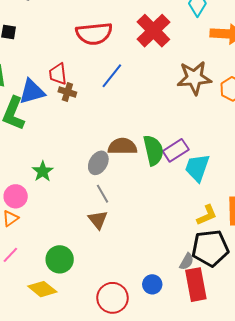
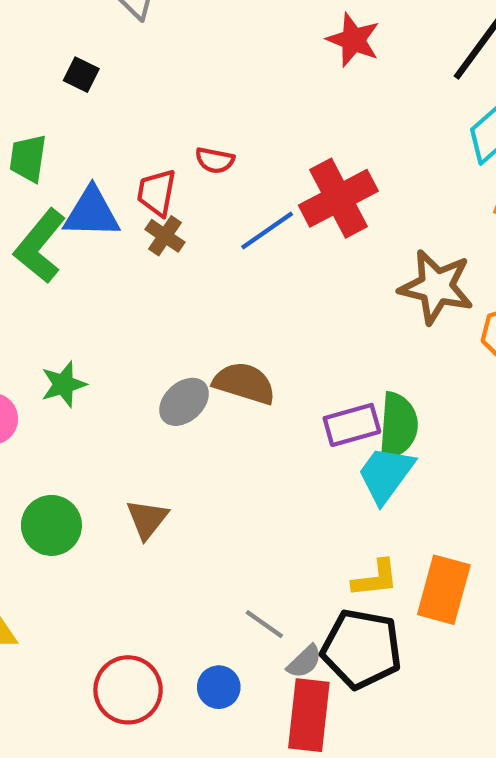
red cross: (153, 31) -> (338, 198), moved
red semicircle: (94, 34) -> (215, 160), moved, size x0.5
green semicircle: (153, 150) -> (398, 426), moved
gray line: (102, 194) -> (264, 624), moved, turned -42
green circle: (60, 259) -> (51, 525), moved

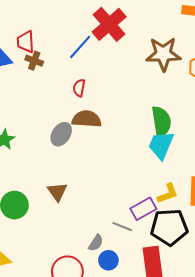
red semicircle: (215, 160) -> (79, 88), moved, turned 102
purple rectangle: (352, 425) -> (143, 209), moved
gray semicircle: (304, 662) -> (96, 243), moved

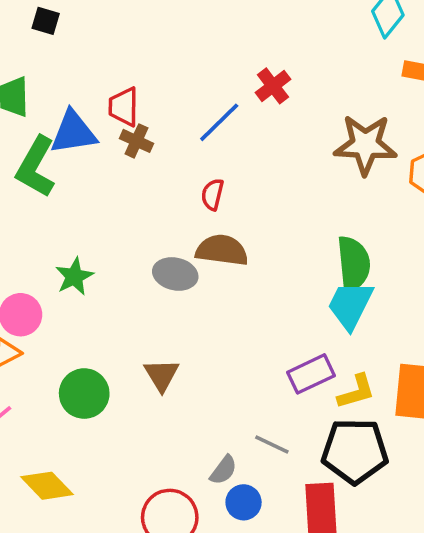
red cross: (109, 24) -> (273, 86), size x0.6
gray ellipse: (61, 134) -> (175, 274), turned 65
purple rectangle: (143, 209) -> (311, 374), moved

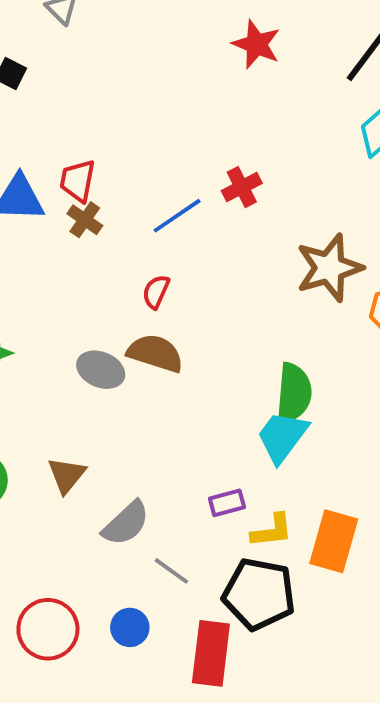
brown star: (365, 145) -> (329, 268), turned -30
purple rectangle: (311, 374) -> (227, 503), size x0.7
gray semicircle: (223, 470) -> (126, 523), moved, size x1.5

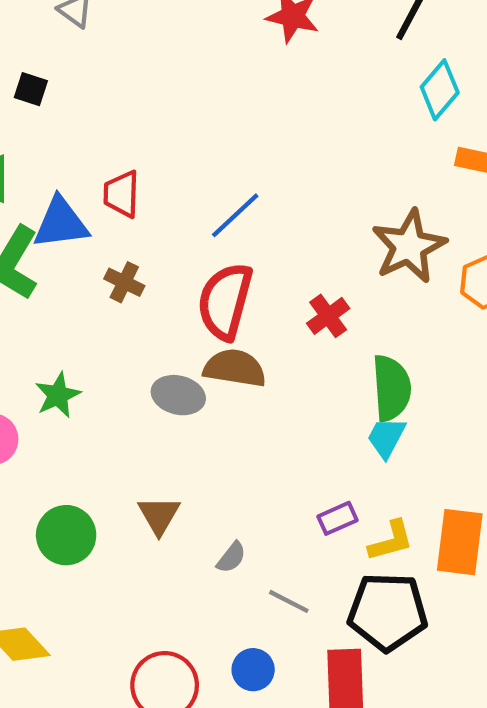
red cross: (242, 187) -> (328, 316), moved
brown cross: (85, 220) -> (124, 282), moved
red semicircle: (156, 292) -> (225, 301), size x2.0
cyan trapezoid: (282, 437) -> (386, 437), size x0.7
gray semicircle: (126, 523) -> (231, 557), size x0.6

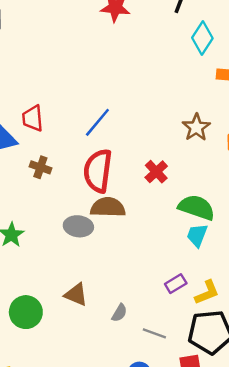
brown star: (409, 246) -> (196, 127), size x0.7
green semicircle: (391, 388) -> (197, 207), turned -60
brown triangle: (159, 515) -> (76, 295), turned -30

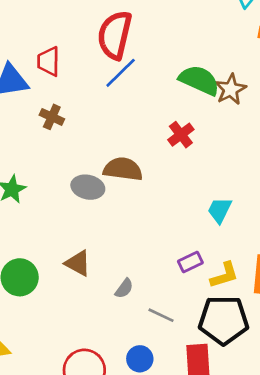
red semicircle: (98, 171) -> (115, 35), moved
green semicircle: (197, 207) -> (199, 80), moved

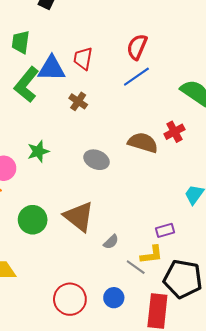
red semicircle: (115, 35) -> (137, 47), size x0.7
brown semicircle: (123, 169) -> (143, 143), moved
brown triangle: (78, 263) -> (79, 216), size x1.5
yellow L-shape: (224, 275) -> (152, 255), moved

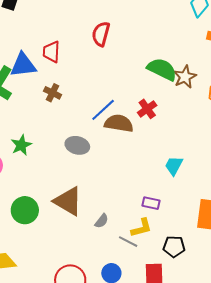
blue line: (136, 77) -> (103, 110), moved
purple rectangle: (165, 230) -> (151, 203), turned 36
black pentagon: (183, 279) -> (174, 247), size x0.6

